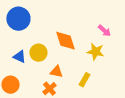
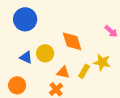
yellow star: (95, 52) -> (102, 62), moved
yellow rectangle: (84, 80) -> (84, 71), moved

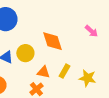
yellow star: (102, 62) -> (87, 78), moved

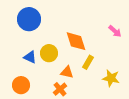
yellow rectangle: (64, 71) -> (88, 62), moved

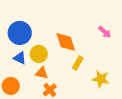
blue circle: (29, 19) -> (20, 33), moved
orange triangle: (67, 72) -> (42, 73), moved

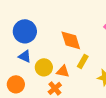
yellow circle: (39, 54) -> (44, 67), moved
orange triangle: (42, 73) -> (63, 71), moved

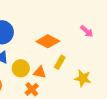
orange diamond: (71, 40) -> (48, 41), turned -45

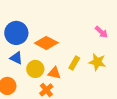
orange diamond: (48, 41) -> (46, 43), moved
yellow star: (83, 78) -> (97, 62), moved

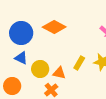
orange diamond: (46, 43) -> (54, 27), moved

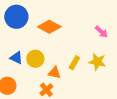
blue circle: (21, 33) -> (16, 17), moved
yellow circle: (40, 69) -> (35, 59), moved

